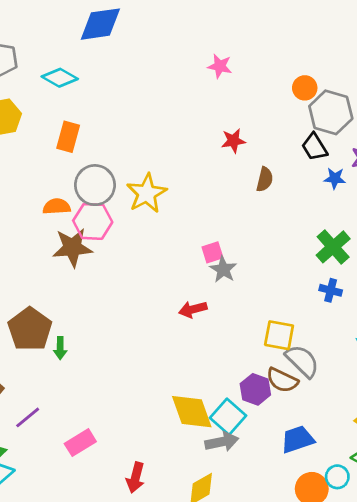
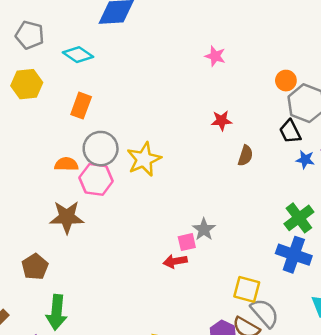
brown star: (72, 248) -> (67, 217), moved
pink square: (212, 252) -> (187, 242), moved
blue cross: (331, 290) -> (294, 255), size x1.8
brown pentagon: (30, 329) -> (35, 267), size x0.7
green arrow: (60, 348) -> (57, 312), moved, size x1.8

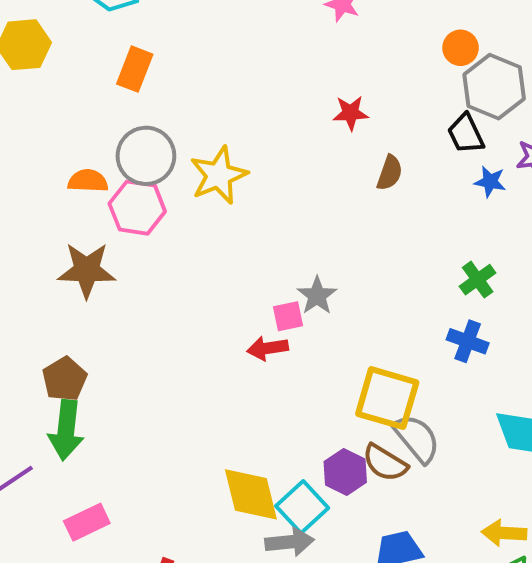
orange rectangle: (81, 106) -> (135, 69), moved
green cross: (299, 218) -> (478, 280), size x0.7
blue cross: (294, 255) -> (468, 341), size x0.7
brown pentagon: (35, 267) -> (65, 379), moved
yellow square: (247, 289) -> (387, 398), size x1.4

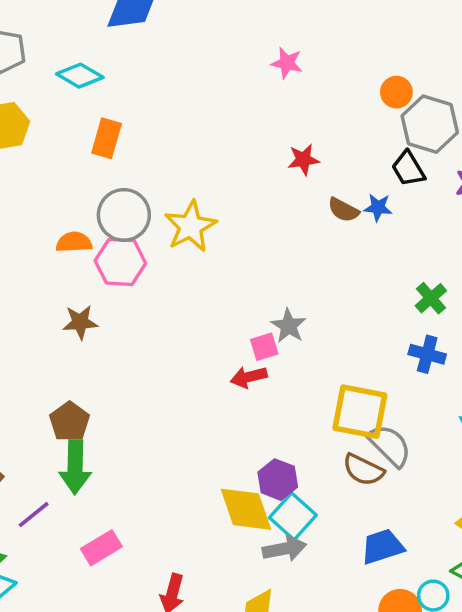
brown semicircle: (390, 173) -> (343, 210), turned 104
blue star: (490, 182) -> (378, 207), moved
brown star: (87, 270) -> (80, 322), size x0.7
purple hexagon: (345, 472) -> (278, 480), moved

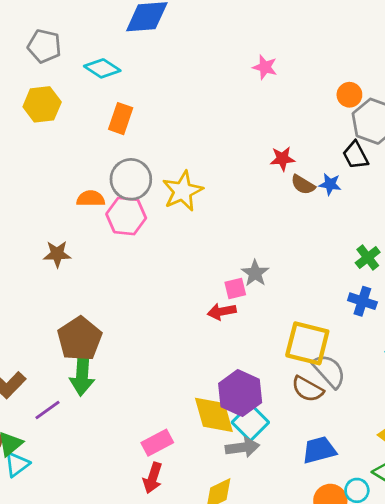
red star: (303, 160) -> (282, 159), moved
brown star: (80, 322) -> (57, 254), moved
brown pentagon: (70, 422) -> (80, 339), size x1.4
purple hexagon: (278, 480) -> (240, 393), size x1.4
pink rectangle: (101, 548) -> (157, 443), moved

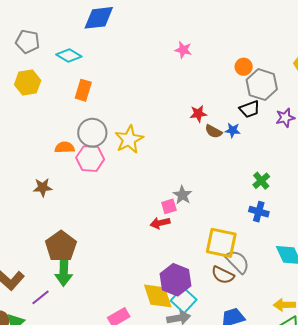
black trapezoid: (355, 155) -> (250, 109), turned -80

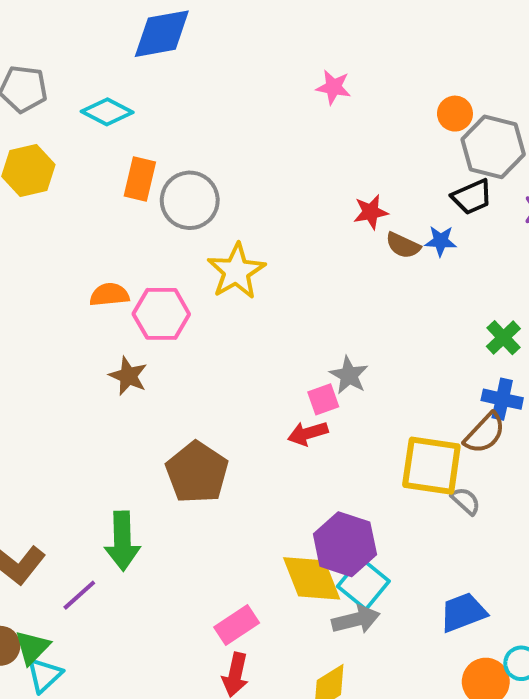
gray circle: (92, 133) -> (190, 200), moved
brown star: (43, 187) -> (128, 376), moved, turned 30
brown pentagon: (61, 246) -> (197, 472), moved
gray semicircle: (237, 262) -> (466, 501), size x0.6
brown semicircle: (223, 275) -> (485, 433), moved, turned -70

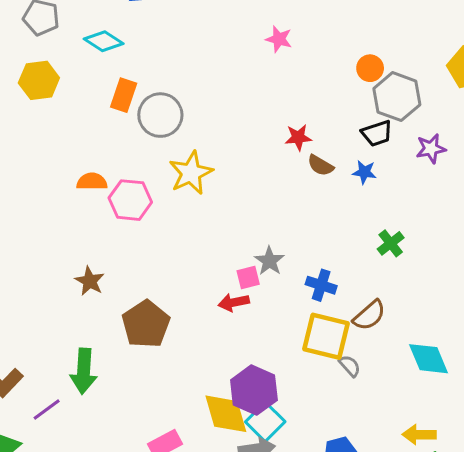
blue star: (441, 241) -> (364, 172), moved
brown star: (128, 376) -> (90, 281), moved
blue cross: (502, 399) -> (321, 285), moved

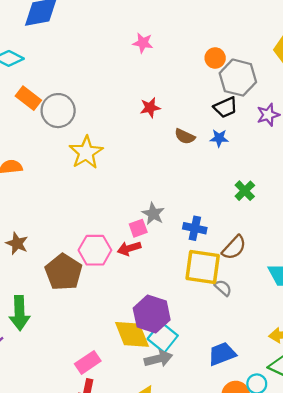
orange rectangle: (124, 95) -> (28, 98), turned -65
red star: (298, 137) -> (150, 108), moved
pink hexagon: (130, 200) -> (95, 250), moved

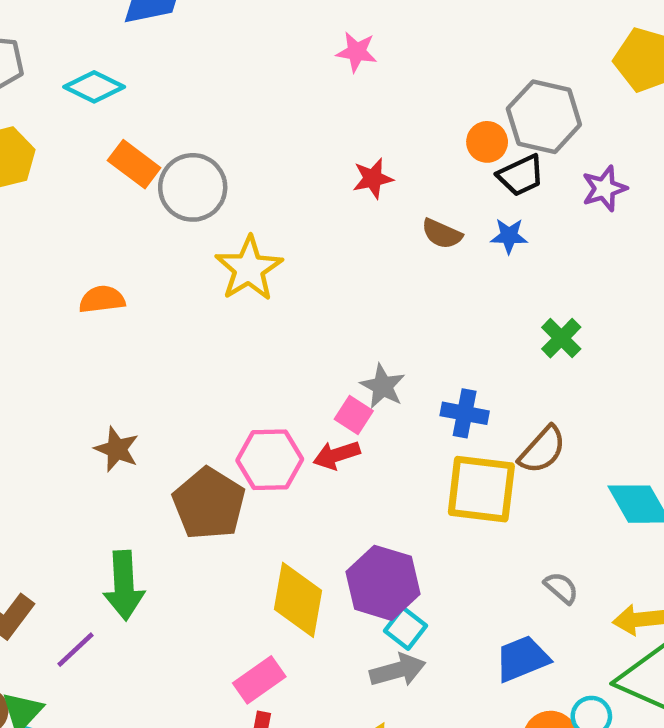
orange circle: (215, 58) -> (487, 142), moved
pink square: (138, 228) -> (354, 415), turned -36
gray semicircle: (223, 288) -> (561, 588), moved
yellow diamond: (132, 334) -> (298, 600), moved, turned 33
cyan square: (163, 337) -> (405, 628), size x0.7

